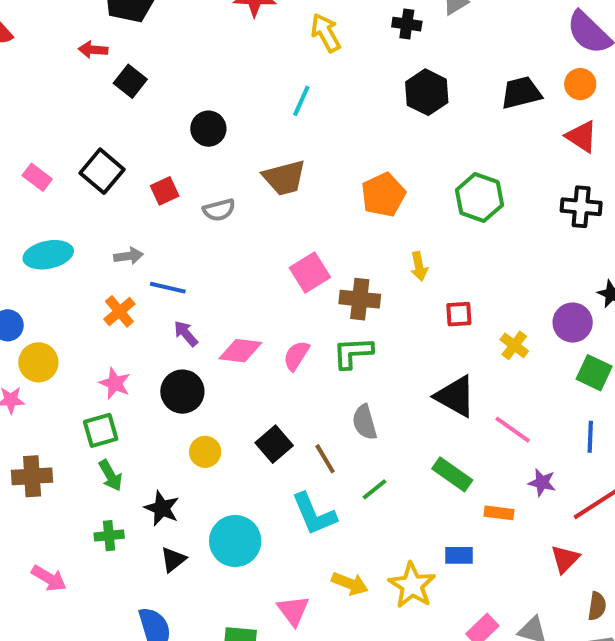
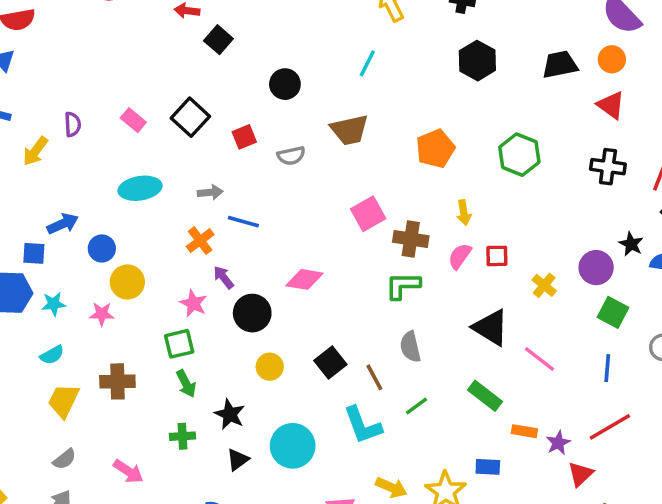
purple arrow: (186, 334) -> (223, 277), moved
pink semicircle: (296, 356) -> (460, 256), moved
purple star: (542, 483) -> (558, 443), moved, turned 30

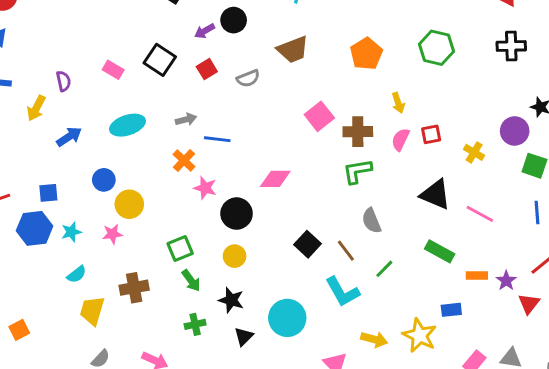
blue arrow: (63, 224) -> (69, 137), moved
purple arrow: (223, 277) -> (205, 31), moved, turned -72
pink star: (193, 303) -> (205, 188), moved
yellow circle: (270, 367) -> (235, 256), moved

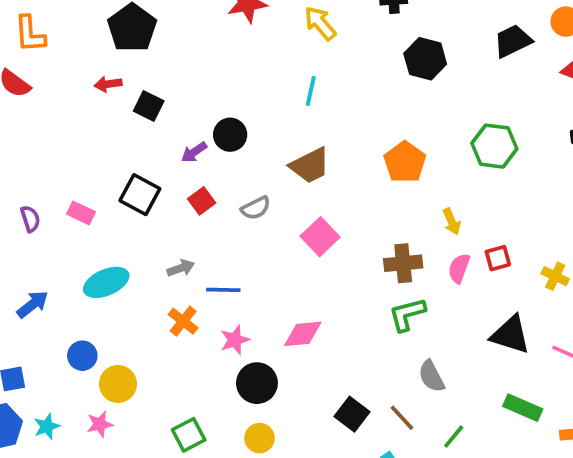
purple semicircle: (63, 81) -> (30, 219), moved
pink square: (319, 116) -> (320, 237), moved
pink star: (205, 188) -> (235, 340), moved, turned -30

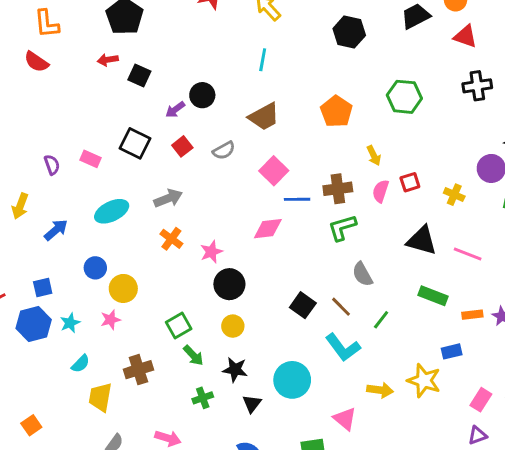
gray arrow: (181, 268) -> (168, 198), size x1.4
blue line: (223, 290) -> (297, 199), moved
pink diamond: (303, 334) -> (268, 229), moved

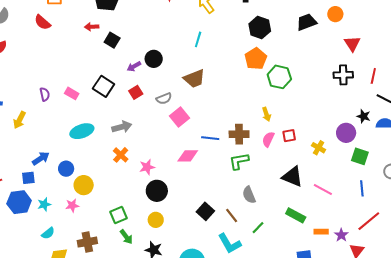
red triangle: (465, 36) -> (352, 44), moved, turned 30
green hexagon: (404, 97) -> (279, 77), moved
orange pentagon: (336, 111) -> (256, 59), moved
pink square: (274, 171) -> (180, 117), moved
blue arrow: (56, 230) -> (41, 158), moved

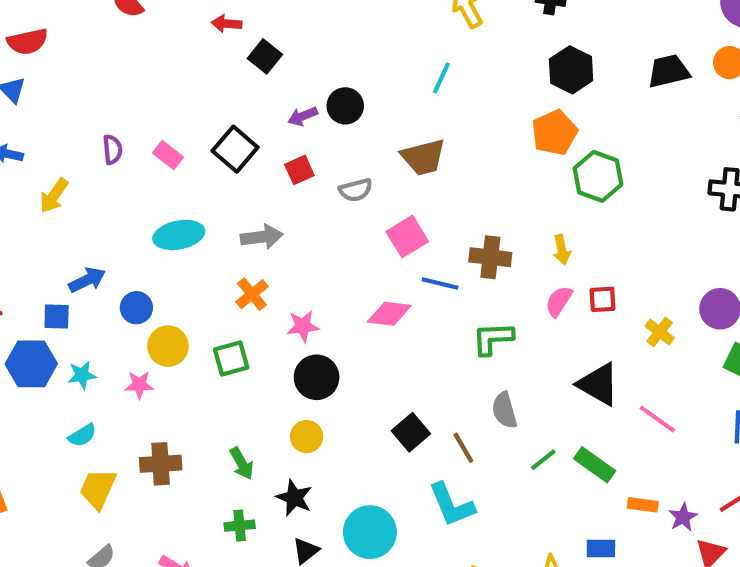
pink square: (180, 117) -> (407, 237), moved
brown cross: (239, 134) -> (490, 257), moved
green square: (119, 215) -> (231, 359), moved
green line: (258, 228) -> (543, 460), moved

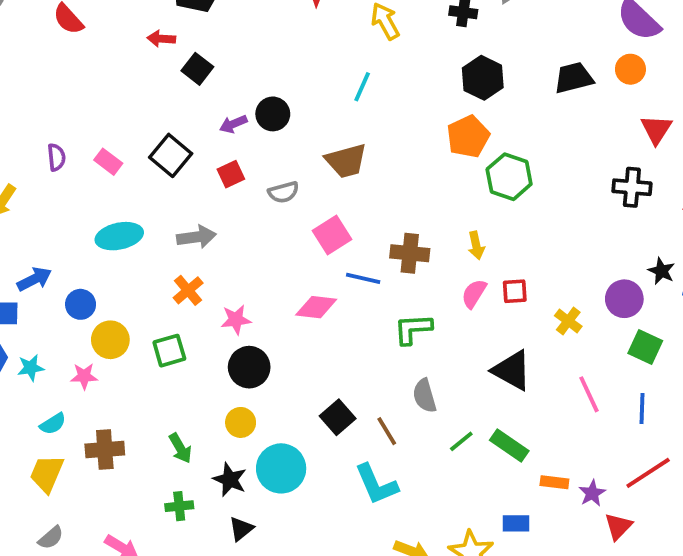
pink line: (657, 419) -> (589, 394), moved, turned 30
cyan semicircle: (82, 435) -> (53, 424), moved
cyan circle: (370, 532) -> (281, 468), moved

